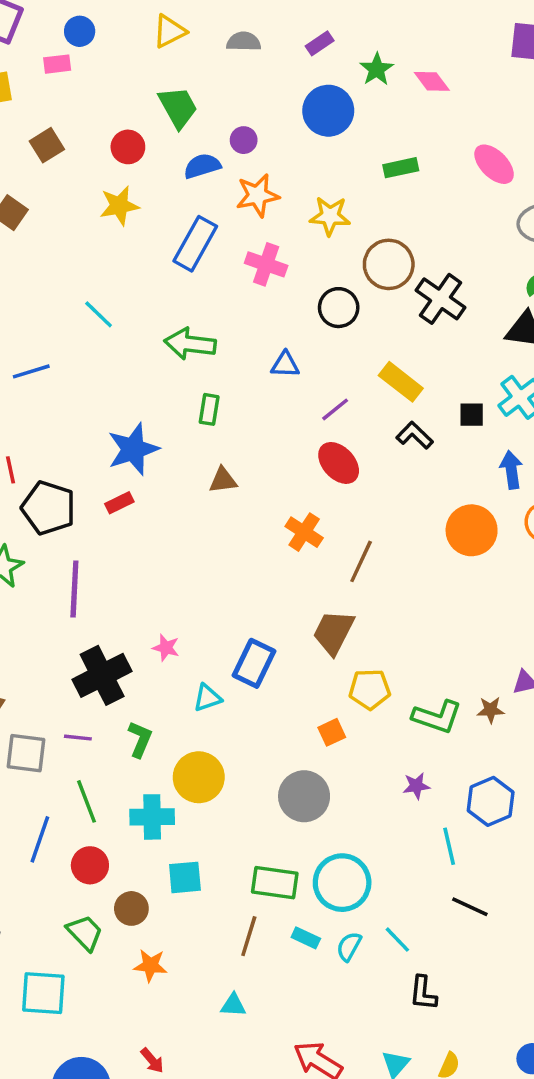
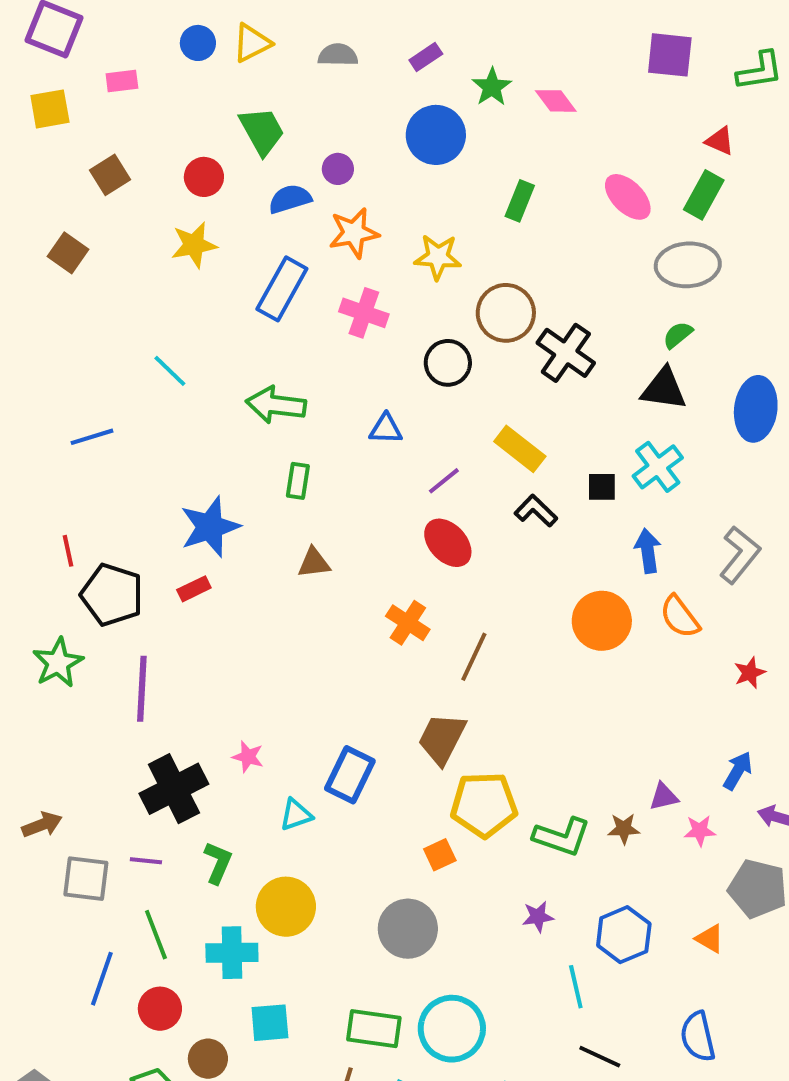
blue circle: (80, 31) -> (198, 43), moved
green rectangle: (401, 168) -> (520, 201), turned -56
yellow pentagon: (370, 689) -> (484, 805), size x1.4

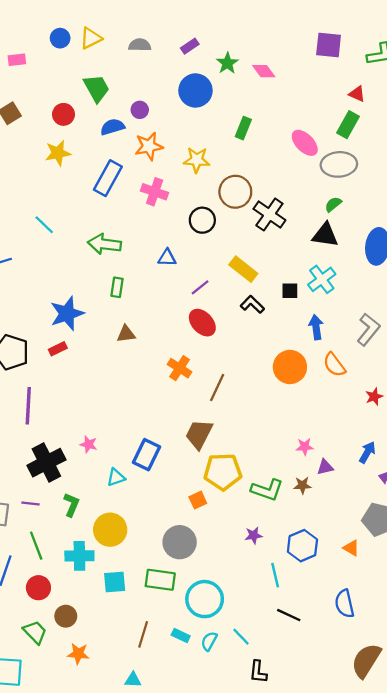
pink ellipse: (628, 197) -> (305, 143), moved
pink star: (700, 831) -> (305, 447), moved
cyan square: (270, 1023) -> (115, 582), moved
green rectangle: (374, 1029) -> (160, 580), moved

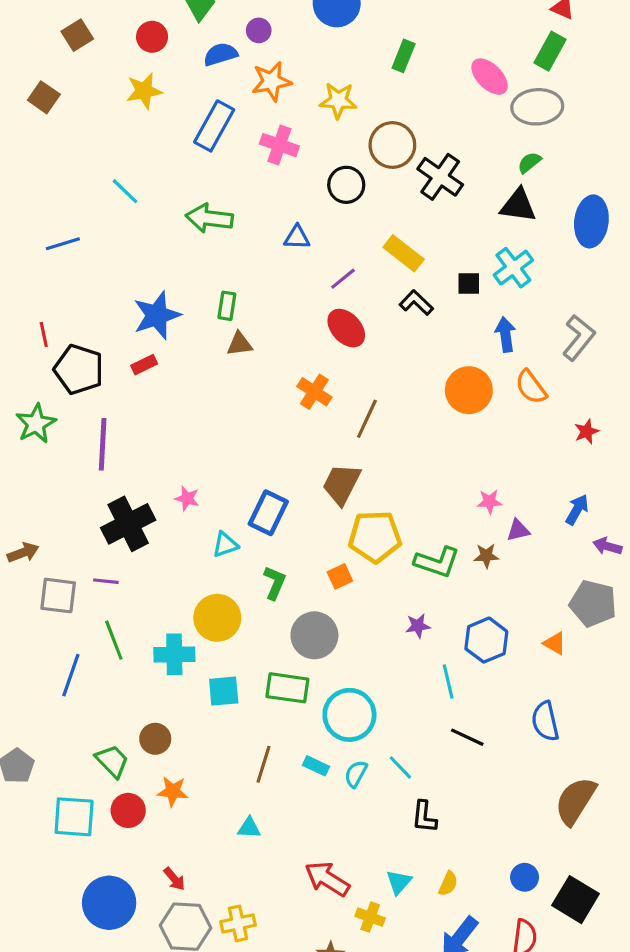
green rectangle: (117, 287) -> (227, 306), moved
green L-shape: (71, 505) -> (275, 583), moved
red circle: (38, 588) -> (128, 810), moved

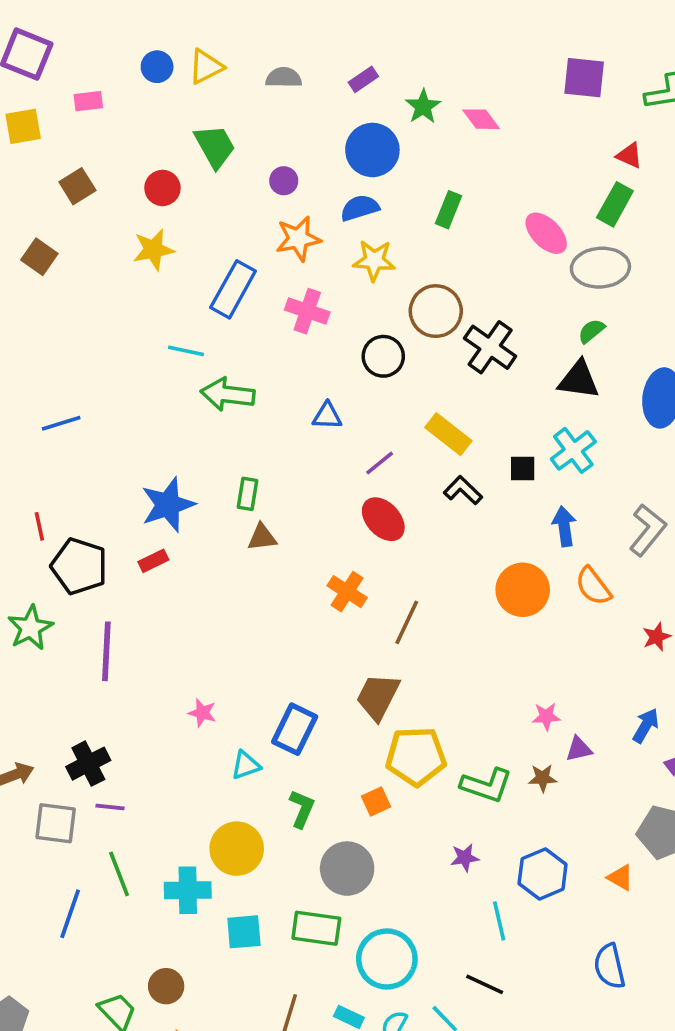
blue semicircle: (220, 54) -> (360, 208), moved
cyan line: (125, 191) -> (186, 351), moved, turned -32
black cross: (128, 524) -> (88, 764), moved, size x0.7
black line: (467, 737) -> (485, 984), moved

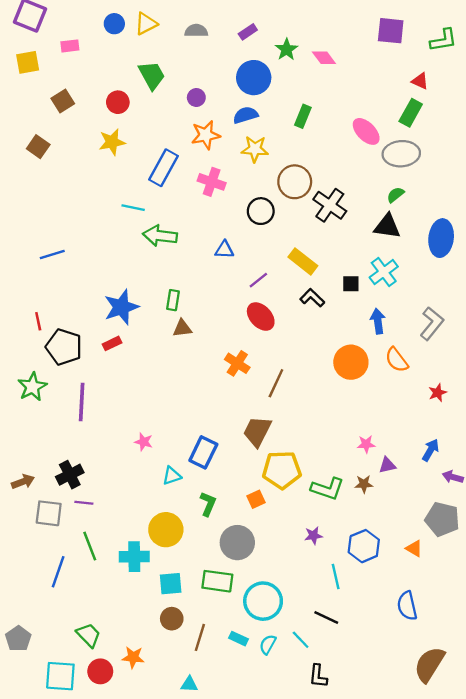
brown circle: (166, 986) -> (172, 619), moved

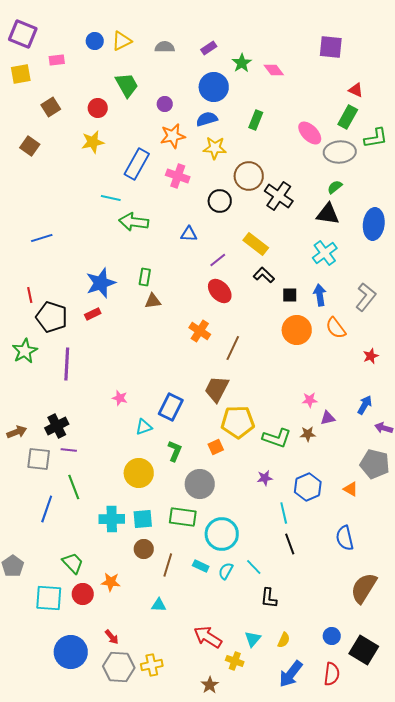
green L-shape: (443, 40) -> (376, 138), moved
black square: (351, 284) -> (290, 295), moved
cyan cross: (134, 557) -> (112, 519), moved
black line: (326, 618) -> (290, 544), moved, turned 45

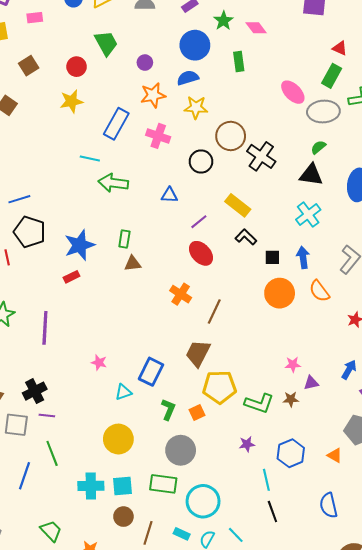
green rectangle: (256, 120) -> (239, 62), moved, turned -30
black pentagon: (52, 317) -> (30, 232), moved
green L-shape: (175, 451) -> (168, 409), moved

